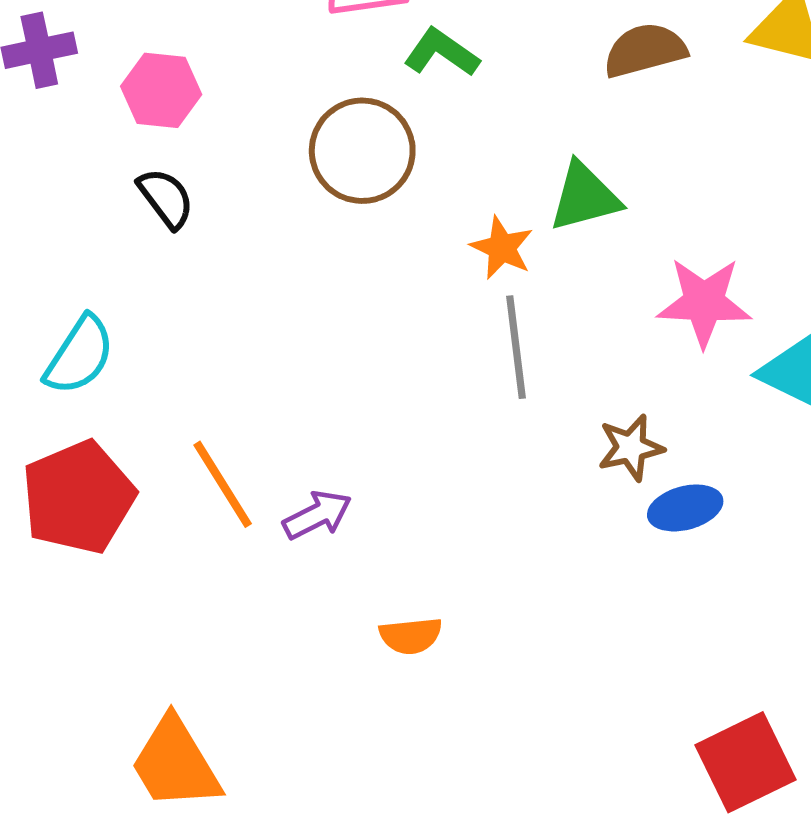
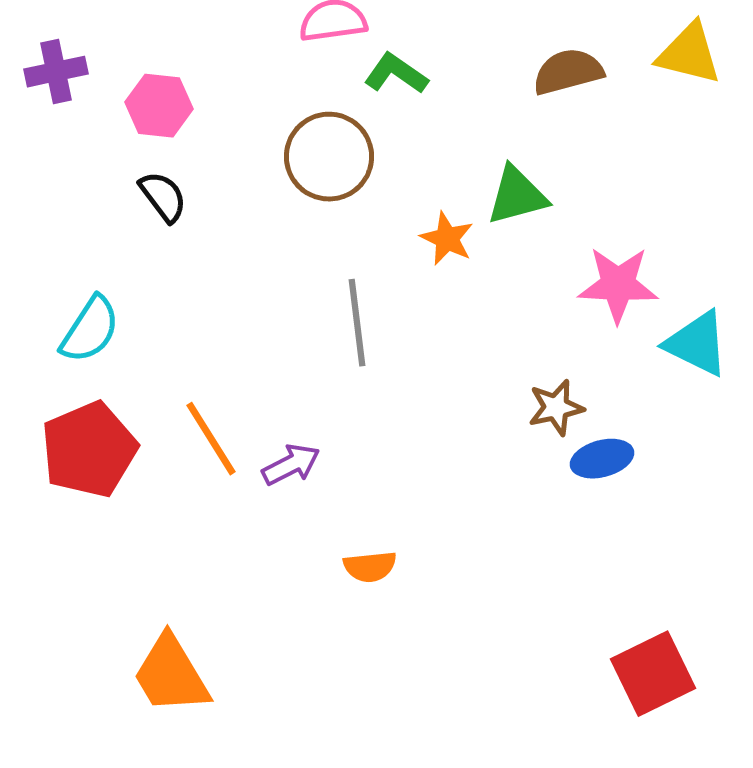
gray line: (516, 347) -> (357, 323), moved

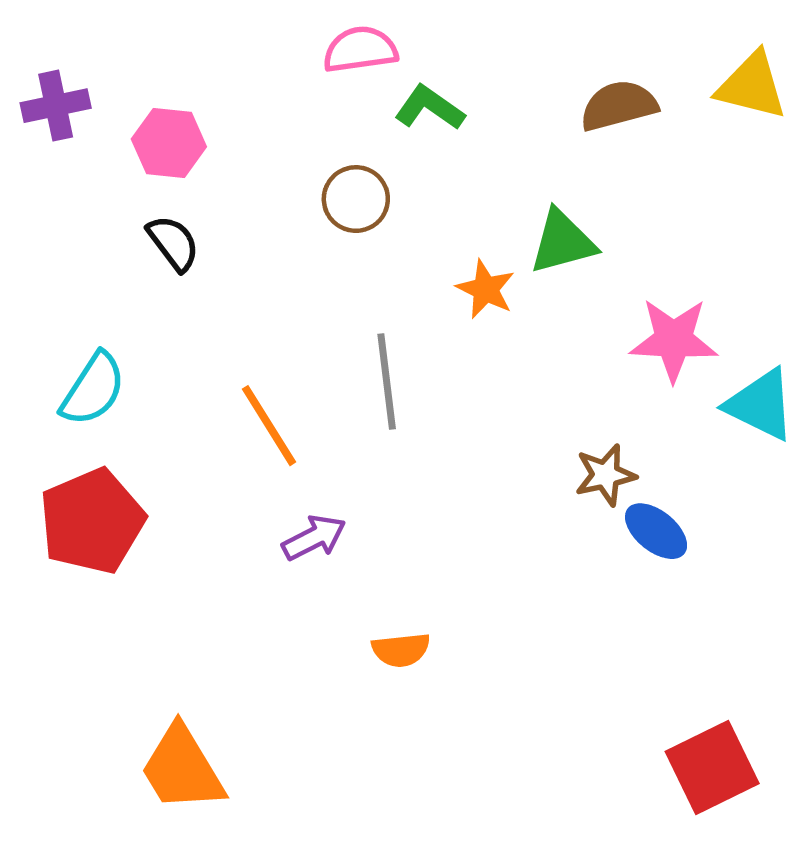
brown circle: (329, 157) -> (356, 199), size x0.7
orange line: (211, 439) -> (269, 426), moved
blue ellipse: (602, 459) -> (656, 531), turned 54

